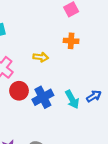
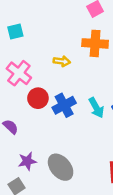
orange cross: (71, 41) -> (95, 43), size x1.5

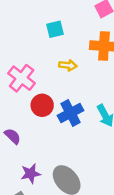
cyan square: (15, 32) -> (55, 29), moved

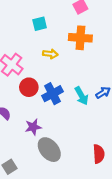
purple star: (31, 174) -> (33, 127), moved

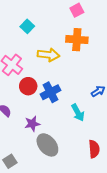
cyan square: (40, 24) -> (27, 26), moved, turned -32
yellow arrow: (50, 54) -> (48, 55), size x1.5
cyan arrow: (82, 96) -> (78, 113), moved

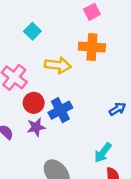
cyan arrow: (78, 113) -> (103, 153), moved, turned 66
purple star: (32, 124) -> (36, 127), moved

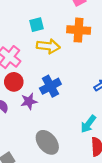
cyan square: (32, 31) -> (36, 25), moved, turned 32
red circle: (34, 103) -> (14, 82), moved

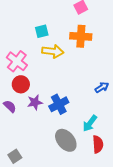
blue cross: (50, 86) -> (59, 104), moved
gray ellipse: (47, 142) -> (66, 140), moved

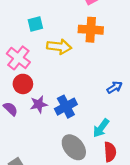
cyan square: (42, 31) -> (35, 24), moved

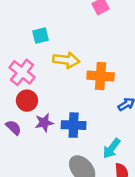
orange cross: (91, 30) -> (101, 76), moved
blue cross: (66, 107) -> (74, 125), turned 30

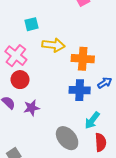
purple star: (44, 123) -> (32, 108), moved
blue cross: (74, 125) -> (80, 90), moved

